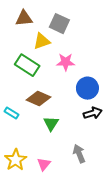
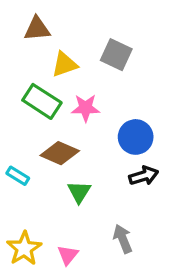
gray square: (59, 24) -> (116, 55), moved
pink star: (66, 62) -> (86, 108), moved

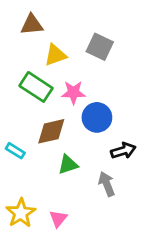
blue circle: (136, 137) -> (97, 117), moved
brown diamond: (60, 153) -> (51, 131), turned -36
green triangle: (79, 192) -> (68, 165), turned 40
gray arrow: (123, 239) -> (107, 184), moved

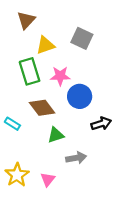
brown triangle: (32, 25) -> (26, 20), turned -42
green rectangle: (36, 87) -> (30, 71), turned 40
brown diamond: (51, 131) -> (42, 108), turned 65
gray arrow: (107, 184) -> (76, 158), moved, turned 102

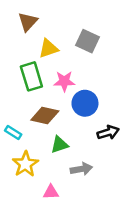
brown diamond: (42, 108) -> (45, 115), turned -40
yellow star: (17, 175) -> (25, 164), moved
pink triangle: (48, 179) -> (51, 192), turned 49

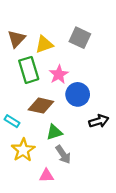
brown triangle: (28, 22) -> (16, 39), moved
pink star: (64, 81) -> (59, 74), turned -30
gray arrow: (81, 169) -> (63, 154), moved, turned 66

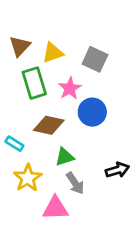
gray square: (80, 38) -> (95, 59), moved
black arrow: (99, 121) -> (117, 170), moved
pink triangle: (46, 176) -> (55, 208), size x1.5

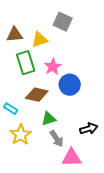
brown triangle: (20, 46) -> (15, 35), turned 42
gray square: (95, 59) -> (63, 22), moved
pink triangle: (55, 208) -> (72, 158), moved

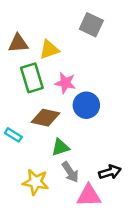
gray square: (63, 22) -> (91, 25), moved
pink star: (53, 67) -> (65, 83), turned -30
black arrow: (89, 129) -> (110, 172), moved
yellow star: (21, 135) -> (36, 182), moved, turned -30

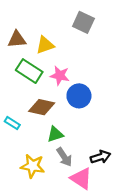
green rectangle: (32, 78) -> (29, 71), turned -40
pink triangle: (89, 196) -> (81, 178), turned 35

